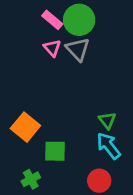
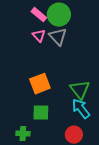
green triangle: (107, 120) -> (80, 90), size x1.5
orange square: (25, 127) -> (40, 84), moved, turned 30
green cross: (31, 179) -> (23, 134), turned 32

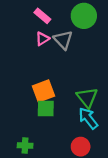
green circle: (59, 15) -> (84, 16), moved
pink triangle: (39, 36) -> (42, 39), turned 40
green square: (41, 113) -> (46, 108), moved

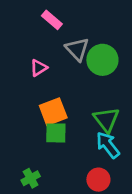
green circle: (84, 16) -> (102, 60), moved
pink triangle: (42, 39) -> (39, 68), moved
green cross: (25, 146) -> (31, 178), turned -32

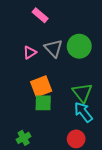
gray triangle: (77, 49) -> (53, 48), moved

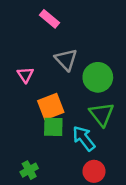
green circle: (79, 46) -> (98, 77), moved
pink triangle: (30, 52) -> (25, 75), moved, turned -32
cyan arrow: (83, 112) -> (84, 138), moved

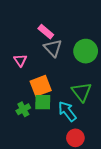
pink rectangle: (50, 19) -> (46, 32), moved
green circle: (98, 77) -> (86, 51), moved
green cross: (29, 170) -> (23, 109), moved

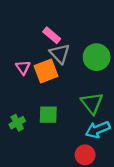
orange square: (41, 86) -> (46, 71), moved
green cross: (23, 109) -> (17, 123), moved
cyan arrow: (67, 111) -> (98, 130), moved, turned -75

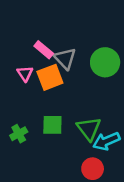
pink rectangle: (52, 35) -> (44, 50), moved
green triangle: (92, 103) -> (89, 129), moved

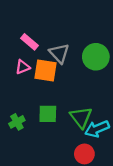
pink rectangle: (44, 50) -> (29, 42), moved
pink triangle: (25, 74) -> (23, 67), turned 42
orange square: (50, 77) -> (46, 70), turned 30

